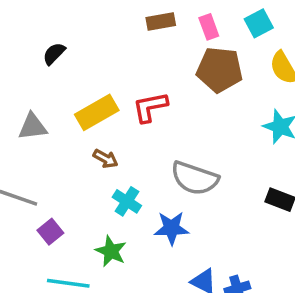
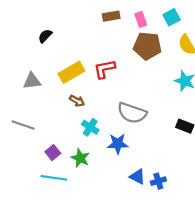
purple square: (50, 232) -> (53, 153), moved

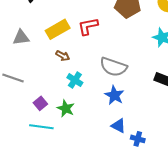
blue star: (118, 144) -> (114, 95), moved, turned 30
blue cross: (158, 181) -> (138, 139), moved, turned 32

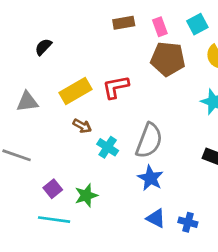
gray semicircle: (113, 67) -> (149, 141), turned -88
cyan cross: (75, 80) -> (108, 147), moved
green star: (66, 108) -> (86, 195), turned 30
blue cross: (138, 139) -> (188, 222), moved

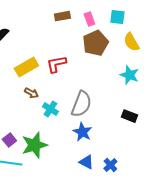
cyan square: (197, 24) -> (117, 17), turned 35
brown pentagon: (168, 59) -> (95, 43), turned -30
green star: (86, 195) -> (34, 145), size x1.5
blue cross: (188, 222) -> (110, 165), turned 32

